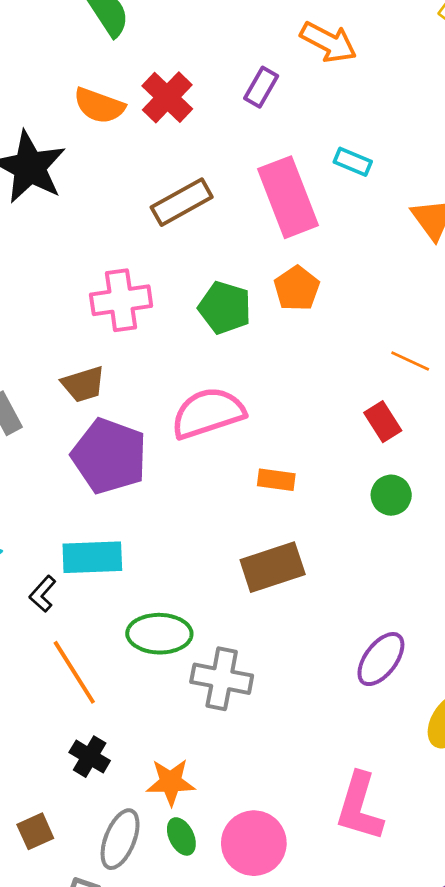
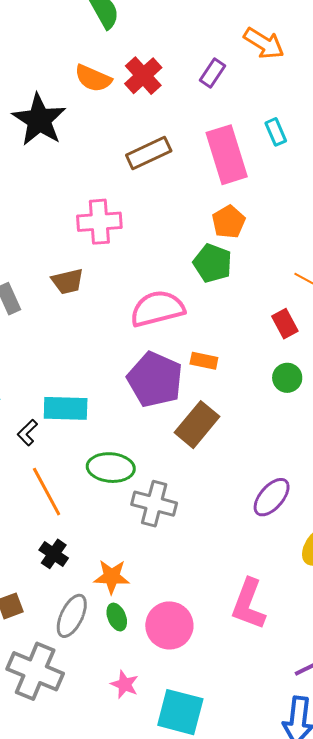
cyan rectangle: (353, 162) -> (276, 132), turned 40
green pentagon: (225, 308) -> (213, 263), moved
purple pentagon: (109, 456) -> (155, 380), moved
brown rectangle: (273, 567) -> (197, 425), turned -36

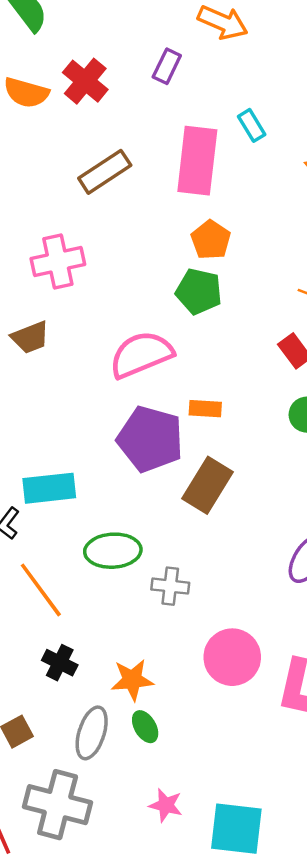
pink rectangle: (227, 155) -> (197, 161), turned 32
gray cross: (154, 504) -> (170, 586), size x0.7
pink circle: (169, 625) -> (232, 657), moved

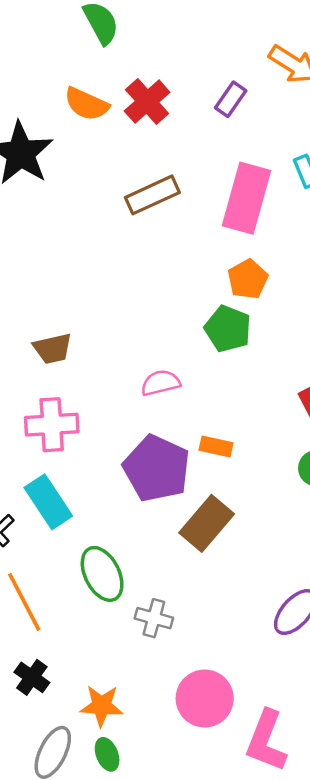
pink cross: (58, 262) -> (52, 425), moved
pink semicircle: (141, 355) -> (161, 383), size x0.6
cyan rectangle: (49, 488) -> (48, 502), turned 54
green ellipse: (113, 551) -> (102, 574), turned 58

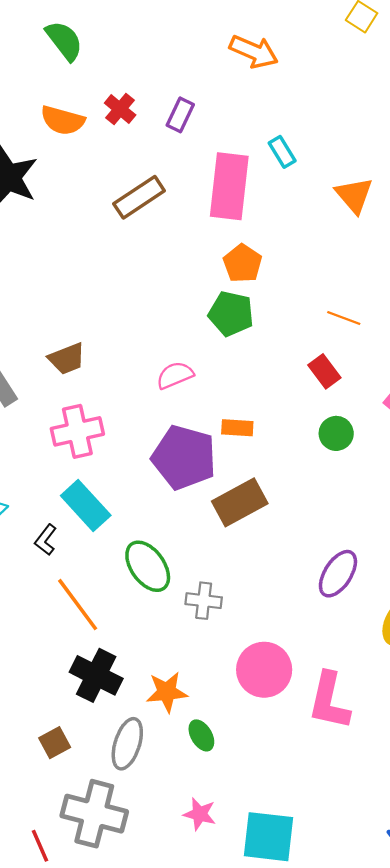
purple rectangle: (231, 99) -> (180, 115), moved
red cross: (147, 102) -> (120, 109), size x0.7
brown rectangle: (207, 523) -> (240, 502), turned 30
black cross: (32, 677) -> (96, 675), size x1.5
green ellipse: (107, 754) -> (201, 735), moved

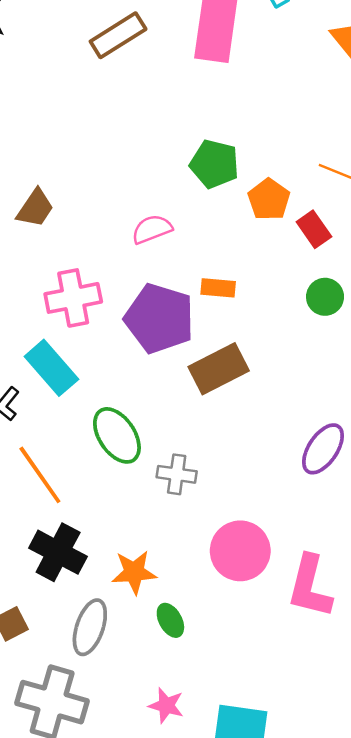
orange pentagon: (243, 263) -> (269, 199), moved
brown trapezoid: (67, 359) -> (35, 208), turned -36
pink cross: (77, 431) -> (73, 298), moved

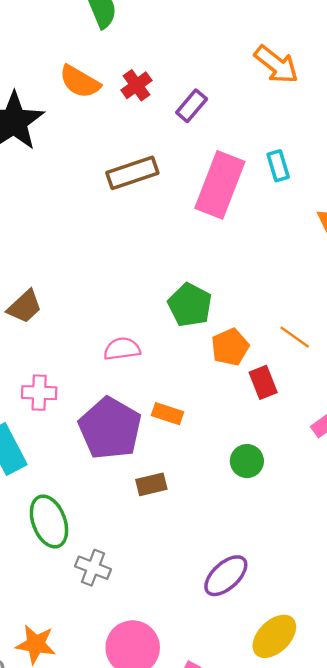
green circle: (325, 297) -> (247, 461), moved
pink cross: (73, 298) -> (39, 393), size x0.7
brown rectangle: (219, 369) -> (151, 484), size x0.6

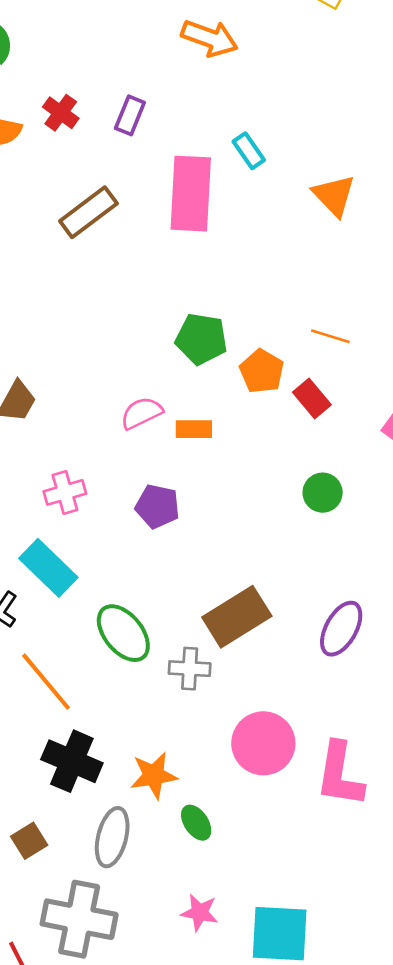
orange rectangle: (168, 414) -> (194, 429), moved
purple pentagon: (110, 428) -> (157, 506), size x0.6
brown rectangle: (151, 484) -> (237, 617), moved, size x1.8

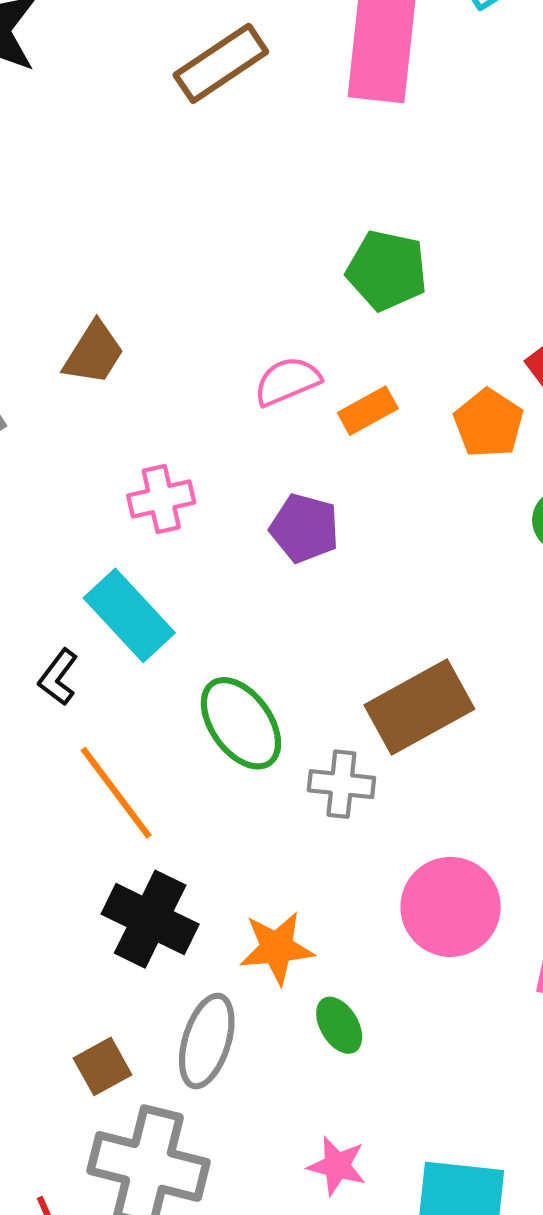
orange pentagon: (262, 371) -> (489, 423), moved
orange rectangle: (194, 429) -> (368, 411), turned -32
brown square: (29, 841) -> (103, 1066), moved

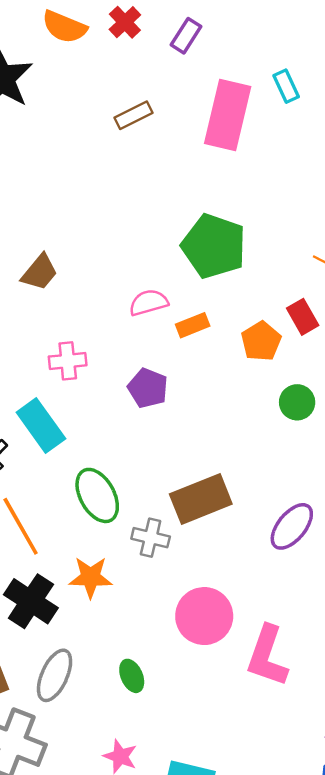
brown rectangle: (221, 63) -> (134, 115), size x0.7
green pentagon: (387, 270) -> (214, 246), size x1.4
orange star: (277, 948) -> (91, 577), moved

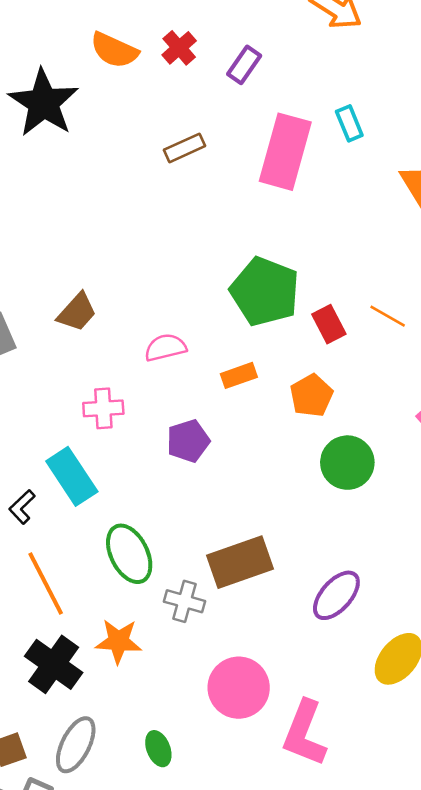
pink semicircle: (149, 302) -> (165, 348), moved
red rectangle: (303, 317) -> (329, 324), moved
purple pentagon: (148, 388) -> (188, 441), turned 30
green circle: (297, 402) -> (347, 463), size x1.4

